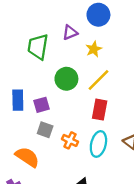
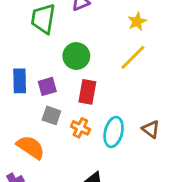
yellow star: (94, 49) -> (137, 21), moved
yellow line: (98, 80) -> (133, 57), moved
red rectangle: (100, 110) -> (87, 92), moved

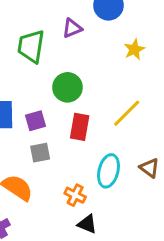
yellow line: (133, 57) -> (127, 113), moved
gray square: (51, 115) -> (40, 153), turned -30
orange cross: (80, 128) -> (75, 195), moved

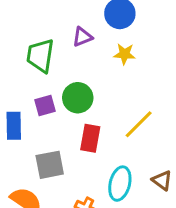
yellow star: (134, 49) -> (125, 54), moved, turned 30
purple square: (36, 121) -> (45, 106), moved
gray square: (40, 153) -> (50, 165), size x1.4

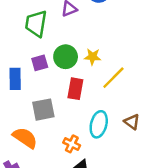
yellow star: (125, 54) -> (93, 57), moved

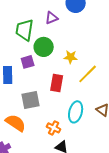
green circle: (66, 57) -> (44, 47), moved

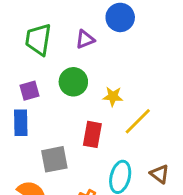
green trapezoid: (25, 30) -> (38, 39), moved
purple square: (28, 62) -> (29, 91), moved

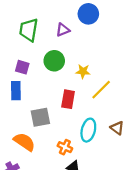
purple square: (29, 91) -> (22, 67), turned 32

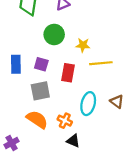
purple square: (22, 67) -> (41, 64), moved
yellow line: (101, 90) -> (101, 63), turned 40
orange semicircle: (24, 142) -> (37, 120), moved

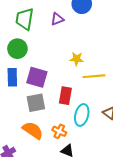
green circle: (54, 34) -> (17, 49), moved
purple square: (41, 64) -> (37, 77), size x1.5
red rectangle: (68, 73) -> (65, 96), moved

